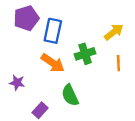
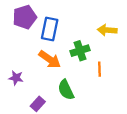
yellow arrow: (114, 32) -> (107, 30), turned -138
orange line: (118, 63) -> (100, 69), moved

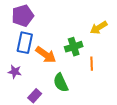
blue rectangle: (50, 29) -> (25, 43), moved
yellow arrow: (107, 30) -> (99, 28), turned -36

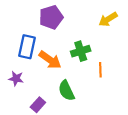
purple pentagon: (23, 16) -> (51, 17), moved
yellow arrow: (99, 28) -> (108, 19), moved

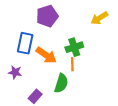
orange line: (100, 70) -> (72, 64), moved
green semicircle: (66, 91) -> (61, 83), turned -138

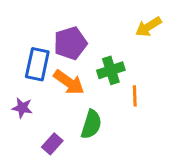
purple pentagon: (47, 16) -> (70, 43), moved
orange line: (72, 64) -> (135, 96), moved

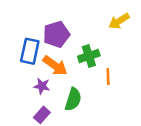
purple star: (22, 108) -> (42, 86), moved

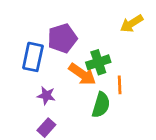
orange arrow: (55, 66) -> (82, 74), moved
green semicircle: (73, 99) -> (101, 105), moved

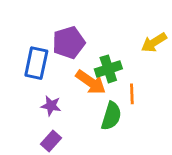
yellow arrow: (132, 24) -> (154, 43), moved

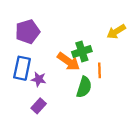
purple pentagon: (69, 43) -> (28, 32), moved
blue rectangle: (36, 63) -> (22, 68), moved

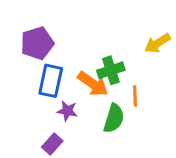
blue rectangle: (22, 68) -> (51, 81), moved
purple star: (39, 79) -> (67, 111), moved

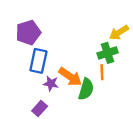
green cross: (111, 70) -> (108, 53), moved
orange arrow: (93, 84) -> (70, 77), moved

